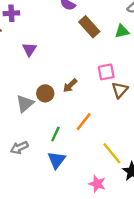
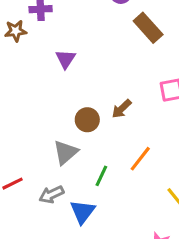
gray triangle: (25, 104) -> (65, 152), moved
blue triangle: (57, 160) -> (83, 212), moved

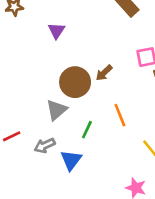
brown circle: (87, 120) -> (75, 82), size x1.5
orange line: (140, 159) -> (120, 115), turned -60

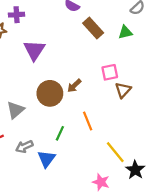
purple triangle: (57, 31) -> (34, 50), size x1.5
gray triangle: (57, 110) -> (15, 110), moved

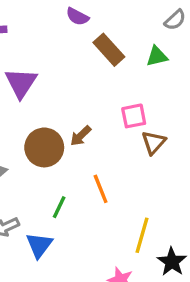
yellow line: (115, 152) -> (142, 235), turned 55

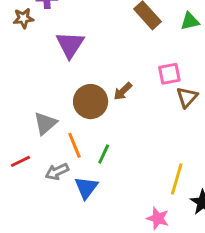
orange line: (101, 189) -> (74, 145), moved

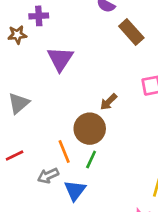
brown circle: (91, 102) -> (90, 129), moved
gray triangle: (45, 123) -> (19, 103), moved
red line: (20, 161) -> (15, 155), moved

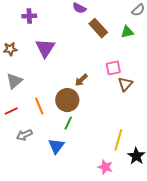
brown star: (17, 35) -> (10, 49), moved
orange line: (64, 151) -> (39, 106), moved
red line: (15, 155) -> (11, 111), moved
gray arrow: (48, 176) -> (24, 135), moved

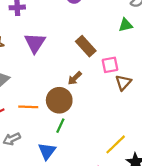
brown rectangle: (98, 28) -> (86, 46), moved
orange line: (39, 106) -> (28, 107), turned -66
yellow line: (118, 140) -> (116, 144), turned 30

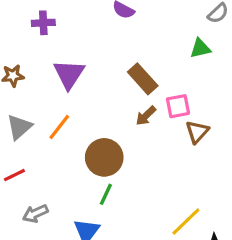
brown arrow: (75, 78) -> (146, 116), moved
orange line: (28, 107) -> (59, 127), moved, turned -54

